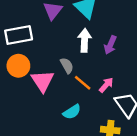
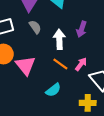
white arrow: (85, 40) -> (59, 39), moved
gray semicircle: (67, 66) -> (35, 27), moved

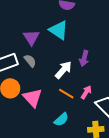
gray semicircle: (35, 27) -> (30, 61), moved
white arrow: (59, 39) -> (63, 70), turned 48

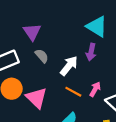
cyan triangle: (59, 30) -> (97, 27), moved
gray semicircle: (30, 61) -> (42, 56), moved

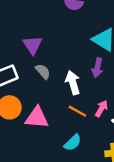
white arrow: (69, 66) -> (73, 83), turned -55
pink triangle: (36, 98) -> (37, 118), turned -40

